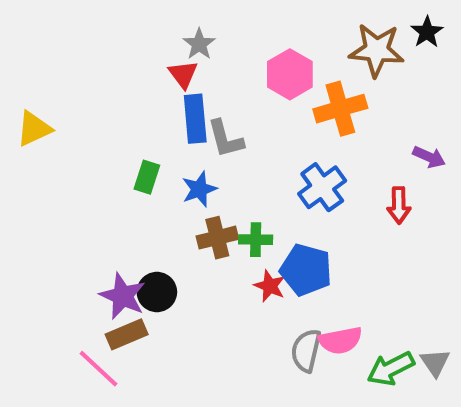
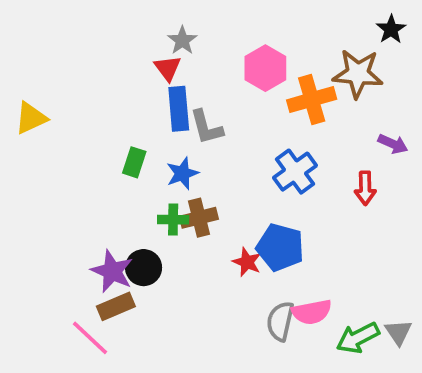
brown star: (377, 50) -> (358, 74), moved
green cross: (256, 240) -> (173, 220), moved

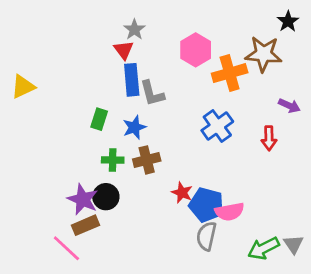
green cross: (173, 220) -> (113, 160), moved
blue pentagon: (280, 247) -> (206, 205), moved
pink semicircle: (312, 312) -> (230, 212), moved

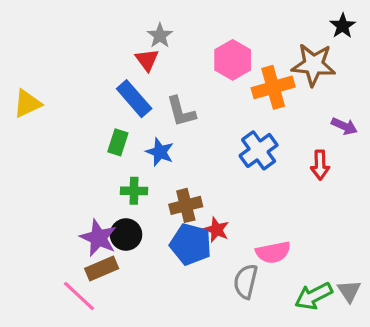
blue rectangle: (132, 80) -> (134, 99), moved, turned -36
blue star: (134, 127) -> (160, 152), turned -30
brown cross: (147, 160) -> (186, 205), moved
blue pentagon: (206, 205) -> (191, 244), moved

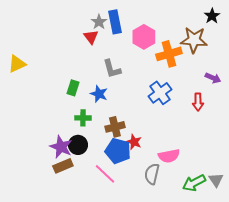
blue rectangle: (134, 99) -> (115, 22), moved, turned 30
pink line: (79, 296) -> (105, 174), moved

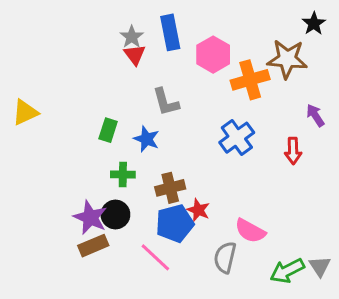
gray star: (99, 22) -> (132, 37), moved
yellow triangle: (17, 64) -> (25, 112), moved
purple arrow: (213, 78) -> (315, 115), turned -147
blue pentagon: (118, 151) -> (175, 223), turned -30
pink semicircle: (169, 156) -> (250, 231), turned 40

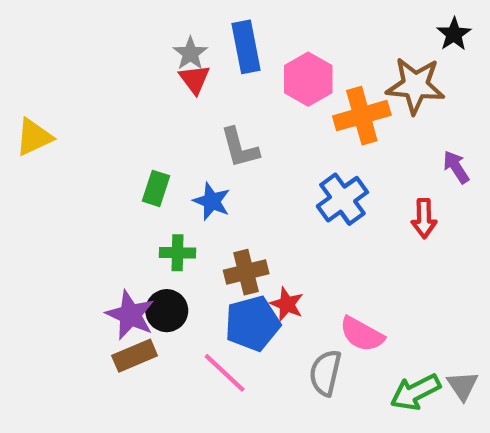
yellow triangle: (25, 112) -> (34, 137), moved

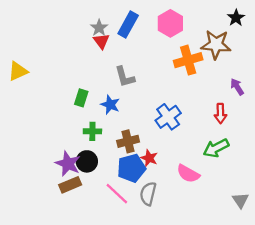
blue rectangle: (246, 47) -> (128, 24), turned 40
pink hexagon: (308, 79) -> (170, 23), moved
blue cross: (342, 199) -> (168, 117), moved
gray semicircle: (325, 373) -> (148, 194), moved
green arrow: (415, 392) -> (216, 148), moved

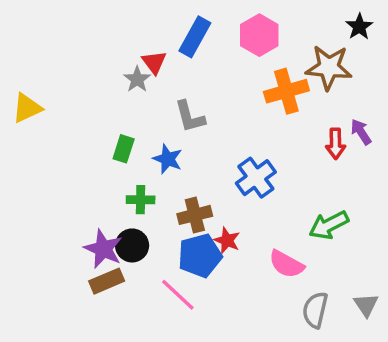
gray star: (99, 28) -> (137, 79), moved
red arrow: (220, 114) -> (336, 144), moved
gray semicircle: (148, 194) -> (315, 310), moved

